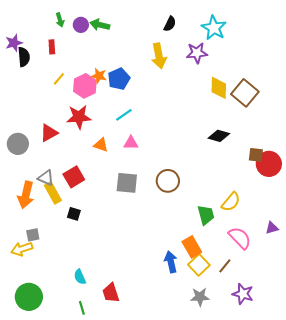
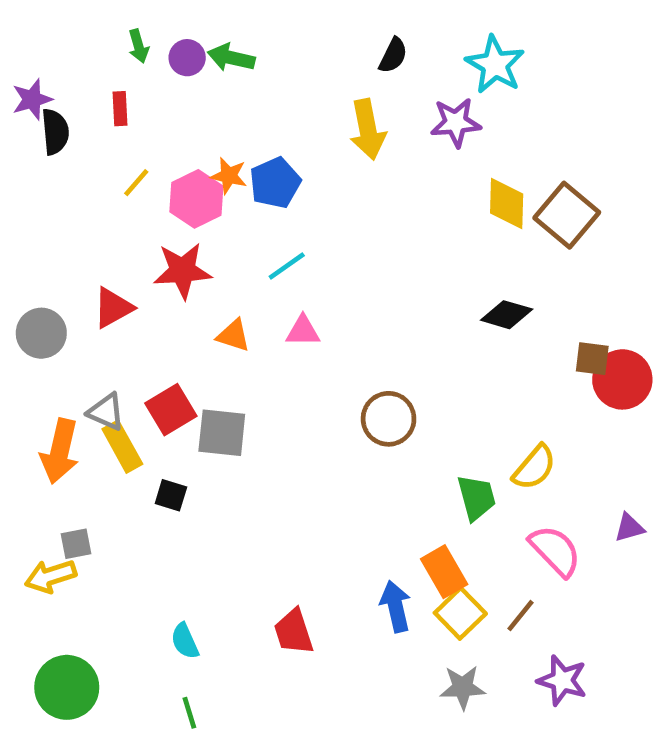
gray square: (127, 183) -> (222, 433), moved
red trapezoid: (111, 293) -> (294, 632), moved

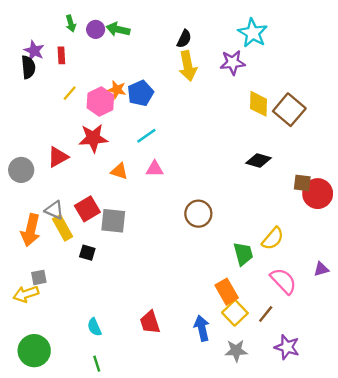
black semicircle: (393, 55) -> (184, 39), moved
purple star: (32, 99) -> (34, 51), moved, turned -30
blue arrow: (395, 606) -> (202, 328), moved

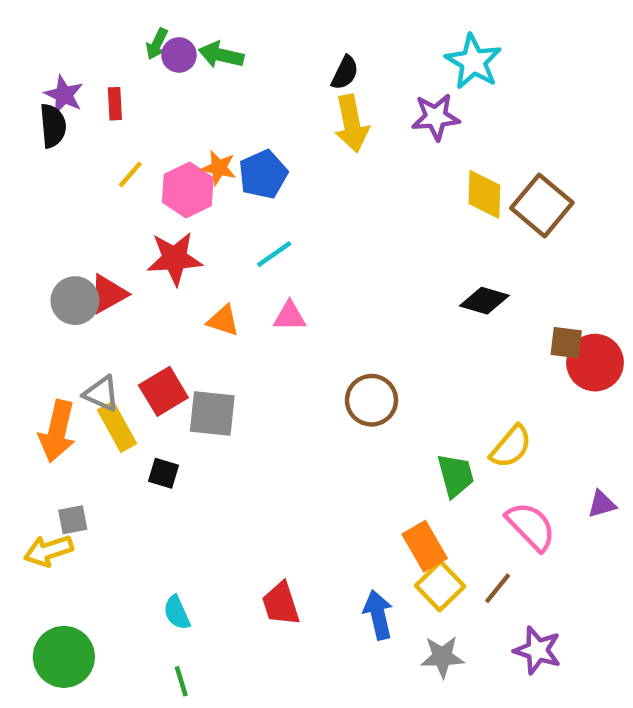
green arrow: (71, 23) -> (157, 44), moved, turned 42
gray circle: (21, 170) -> (75, 301), moved

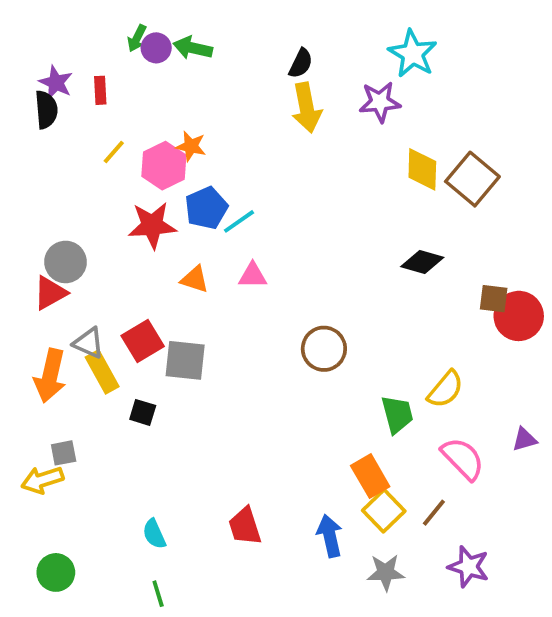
blue pentagon: (263, 174) -> (206, 208), moved
red triangle: (108, 294) -> (50, 293), moved
green circle: (64, 657) -> (56, 572), size x0.7

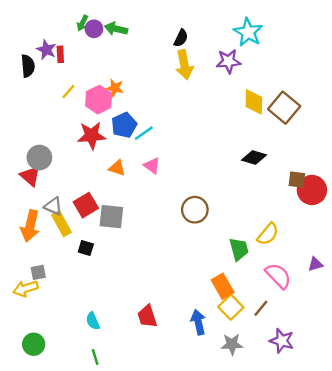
purple star: (56, 83) -> (46, 50), moved
pink triangle: (253, 275) -> (152, 166), turned 36
red triangle: (50, 293) -> (30, 176), turned -50

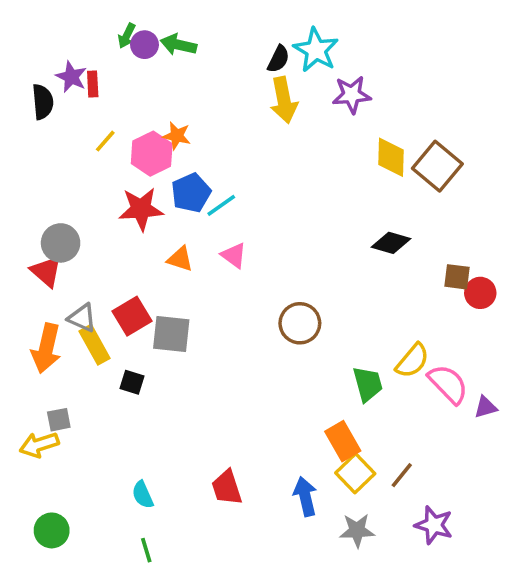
cyan star: (248, 32) -> (316, 50), moved
red circle: (312, 190) -> (480, 293), size x0.7
pink semicircle: (278, 276) -> (448, 384), moved

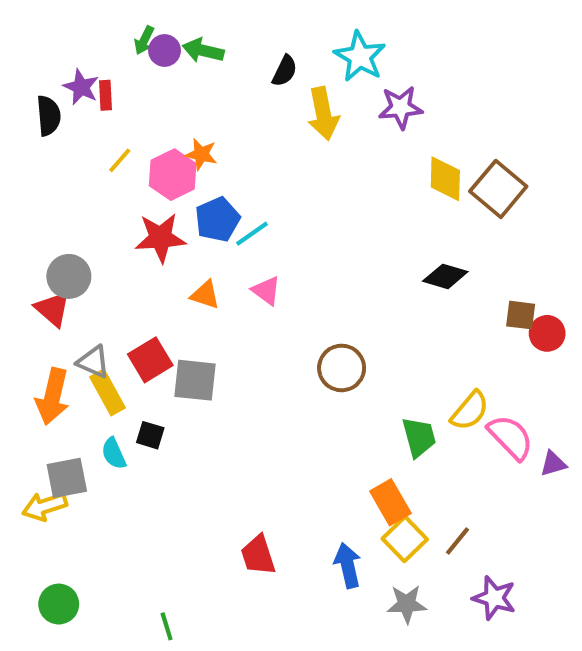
black semicircle: (278, 59) -> (285, 71), moved
gray square: (59, 420) -> (67, 478), size x1.5
cyan semicircle: (143, 495) -> (114, 453), moved

